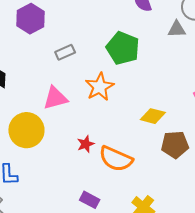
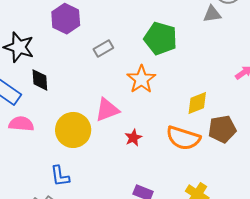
pink triangle: (55, 98) -> (107, 110), moved
yellow diamond: (153, 116) -> (197, 103), turned -30
orange semicircle: (116, 159) -> (183, 138), moved

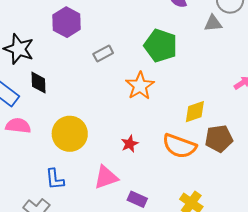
pink triangle: (107, 110) -> (106, 177), moved

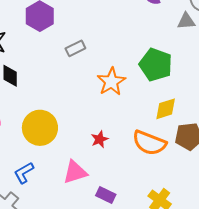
green pentagon: (161, 46) -> (156, 65), moved
blue L-shape: (55, 179) -> (24, 173), turned 65

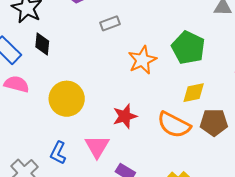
red star: (100, 139) -> (125, 116), size x1.4
pink triangle: (75, 172) -> (97, 146), turned -48
blue L-shape: (24, 173) -> (58, 153), moved, turned -40

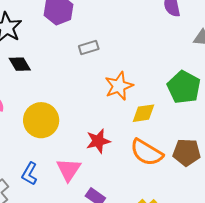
black diamond: (42, 44) -> (20, 64), turned -40
green pentagon: (188, 48) -> (184, 87), moved
yellow diamond: (194, 93) -> (144, 113), moved

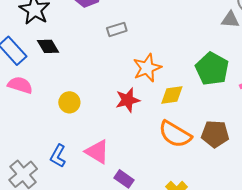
yellow circle: (41, 120) -> (69, 102), size x0.6
red star: (98, 141) -> (128, 100), moved
pink triangle: (69, 170) -> (97, 152), turned -32

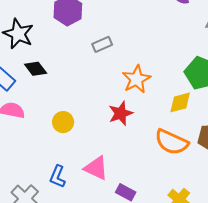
yellow diamond: (172, 95) -> (180, 102), moved

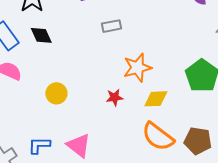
yellow diamond: (180, 102) -> (156, 99), moved
red star: (121, 113) -> (115, 97), size x0.7
blue L-shape: (58, 177) -> (39, 145), turned 55

